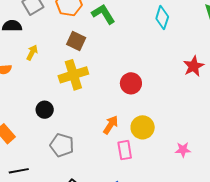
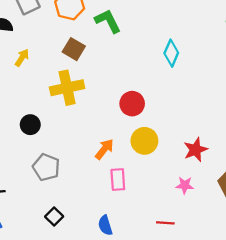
cyan diamond: (162, 18) -> (171, 53), moved
red star: (193, 66) -> (196, 150), moved
yellow circle: (143, 127) -> (144, 141), moved

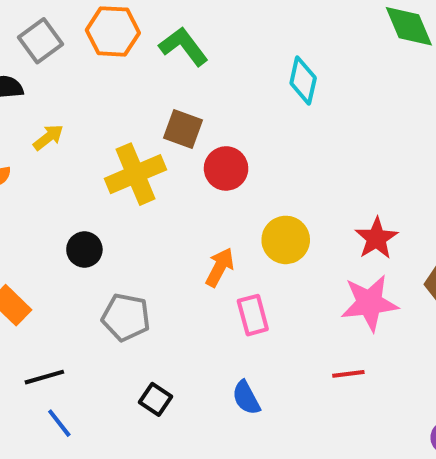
brown square: (74, 49) -> (183, 129), moved
yellow arrow: (22, 58) -> (48, 137), turned 30
red circle: (132, 104) -> (226, 168), moved
pink star: (185, 185) -> (369, 303), size x1.8

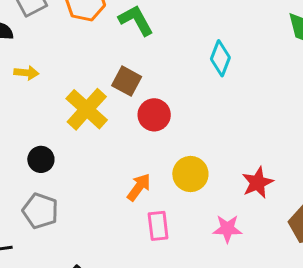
yellow arrow: (48, 137) -> (26, 73), turned 35
yellow cross: (135, 174) -> (87, 109), turned -33
pink star: (369, 303) -> (227, 229), moved, size x0.7
gray pentagon: (126, 317) -> (40, 211), moved

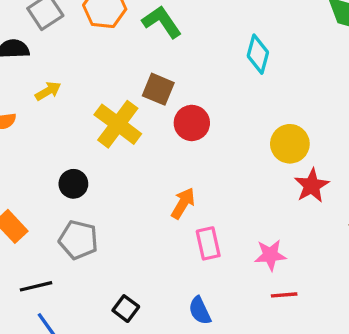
yellow arrow: (26, 73) -> (48, 91), turned -30
yellow circle: (190, 174) -> (290, 144), moved
pink star: (227, 229) -> (270, 255), moved

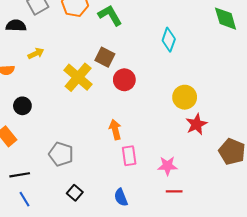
black circle: (73, 184) -> (22, 106), moved
orange arrow: (183, 203) -> (115, 130), turned -48
gray pentagon: (78, 240) -> (61, 154), moved

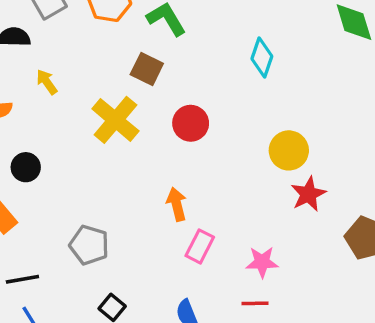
yellow arrow: (36, 53) -> (47, 82), turned -98
brown square: (105, 57) -> (147, 69), moved
pink rectangle: (129, 156) -> (200, 246), turned 36
red line: (174, 191) -> (255, 303), moved

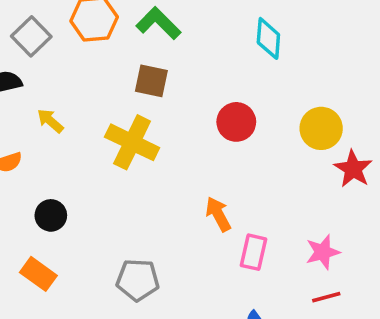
red circle: (191, 123) -> (236, 122), moved

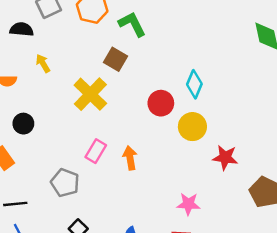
cyan diamond: (268, 38) -> (194, 84), moved
yellow circle: (321, 128) -> (192, 127), moved
red star: (353, 169) -> (225, 157), turned 30
pink rectangle: (253, 252) -> (96, 151), moved

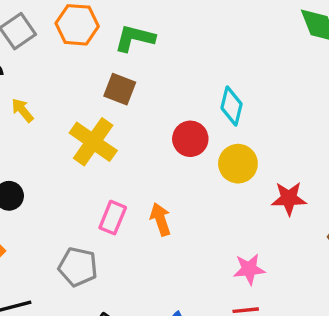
green L-shape: (132, 24) -> (135, 38), turned -40

